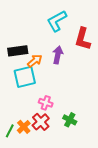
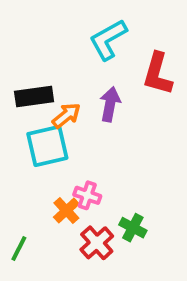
red cross: (41, 122) -> (97, 243), moved
orange cross: (24, 127) -> (66, 211), moved

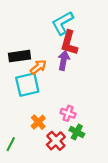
red L-shape: (158, 74) -> (69, 43), moved
pink cross: (87, 195) -> (68, 113), moved

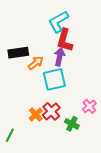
cyan square: (27, 85) -> (54, 79), moved
pink cross: (68, 113) -> (89, 106), moved, turned 32
red cross: (56, 141) -> (51, 111), moved

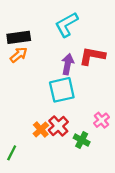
red L-shape: (65, 40) -> (92, 56), moved, turned 85
black rectangle: (18, 53) -> (19, 37), moved
orange arrow: (36, 63) -> (19, 55), moved

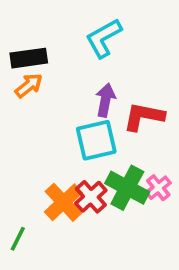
red L-shape: (92, 56) -> (144, 116), moved
orange cross: (41, 130) -> (63, 202), size x1.5
green cross: (82, 140) -> (127, 188), moved, size x1.6

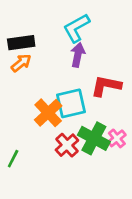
purple arrow: (105, 100) -> (78, 55), moved
orange cross: (63, 202) -> (48, 113), moved
green line: (18, 239) -> (13, 159), moved

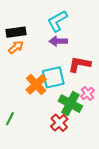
purple arrow: (78, 55) -> (58, 41), turned -102
pink cross: (117, 138) -> (88, 94), moved
red cross: (67, 145) -> (59, 123), moved

